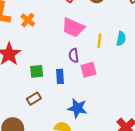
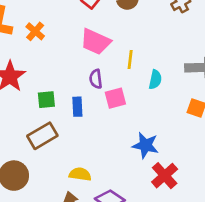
cyan semicircle: (121, 39) -> (155, 80), moved
brown rectangle: (34, 99) -> (42, 136), size x1.5
blue star: (77, 108) -> (145, 145), moved

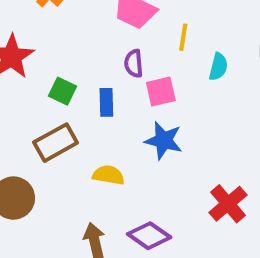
green square: (46, 100) -> (62, 91), turned 30
blue star: (145, 145) -> (164, 140), moved
yellow semicircle: (80, 174) -> (108, 175), moved

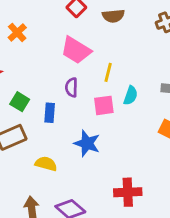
pink square: (161, 92) -> (104, 105), moved
red cross: (228, 204) -> (128, 192), turned 32

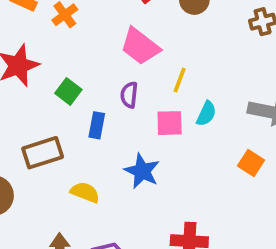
green square: (20, 102) -> (68, 91), moved

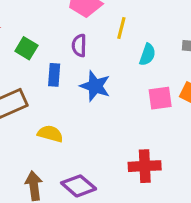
pink square: (170, 123) -> (160, 98), moved
blue star: (142, 171) -> (95, 86), moved

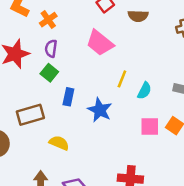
yellow line: (121, 28) -> (122, 79), moved
purple semicircle: (79, 46) -> (51, 49), moved

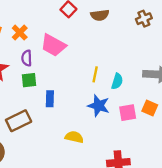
pink trapezoid: (100, 43) -> (53, 45), moved
green square: (49, 73) -> (29, 80), turned -35
blue star: (100, 110) -> (99, 106), moved
yellow semicircle: (59, 143) -> (74, 137), moved

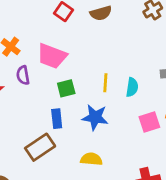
green square: (29, 80) -> (66, 88), moved
blue star: (99, 106) -> (95, 117), moved
brown rectangle: (19, 121) -> (40, 147), moved

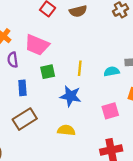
cyan semicircle: (132, 87) -> (112, 71), moved, turned -112
blue rectangle: (57, 119) -> (22, 88), moved
pink square: (149, 122) -> (110, 111), moved

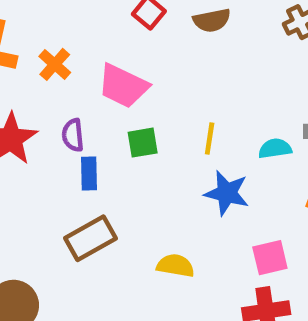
purple semicircle: (13, 60) -> (73, 135), moved
blue star: (70, 96) -> (227, 193), moved
pink square: (110, 111) -> (270, 258), moved

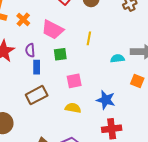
yellow line: (210, 139) -> (89, 38), moved
blue star: (227, 193) -> (106, 100), moved
pink square: (270, 258) -> (74, 81), moved

